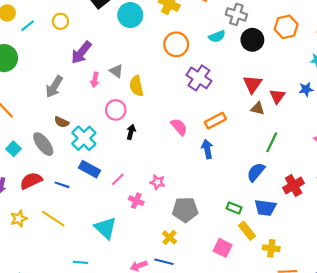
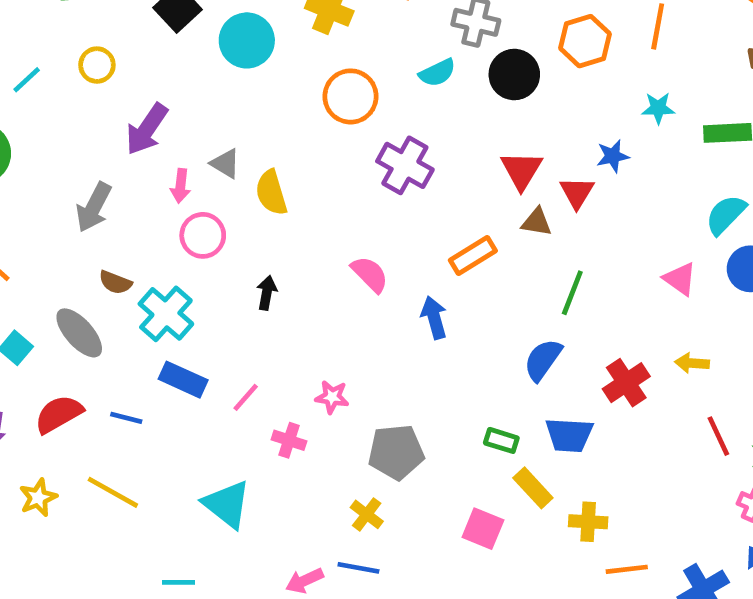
blue star: (306, 89) -> (613, 156), moved
pink circle: (116, 110) -> (203, 235), moved
orange rectangle: (215, 121) -> (473, 256), moved

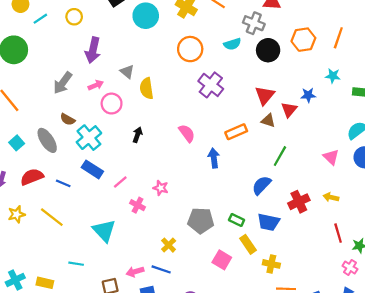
purple arrow: (147, 129) -> (93, 50), turned -30
pink arrow: (181, 186) -> (96, 85), moved, turned -128
gray pentagon: (396, 452) -> (201, 220), moved

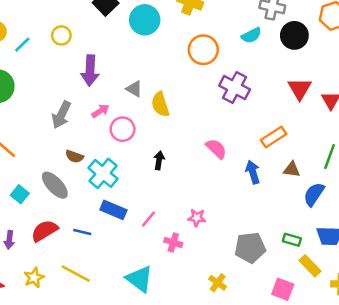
brown triangle: (268, 121) -> (292, 170), moved

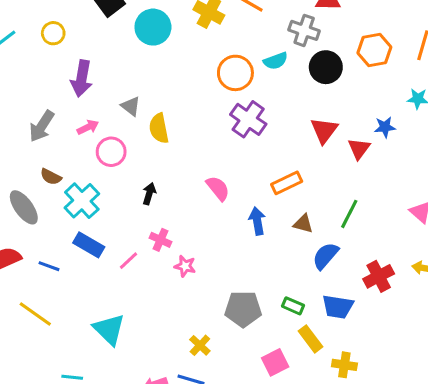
orange circle: (203, 50) -> (235, 73), moved
pink cross: (173, 242) -> (160, 240), moved
pink square: (283, 289) -> (275, 362), turned 35

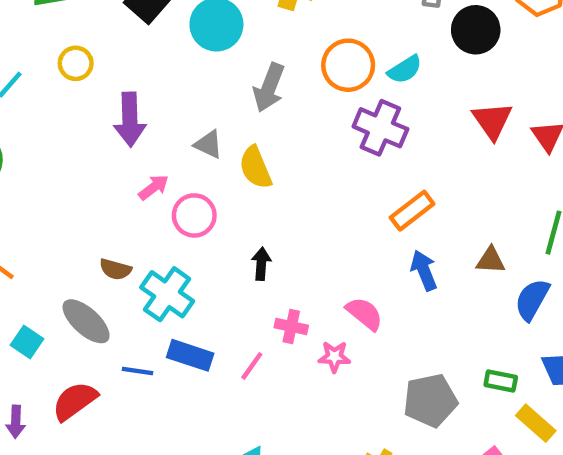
cyan semicircle: (276, 61) -> (405, 69), moved
gray arrow: (42, 126) -> (269, 88), moved
orange rectangle: (287, 183) -> (412, 211), moved
pink semicircle: (218, 188) -> (364, 314), moved
blue line: (49, 266) -> (137, 371), moved

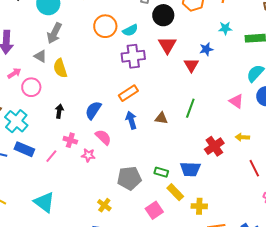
gray arrow: (269, 88) -> (54, 33), moved
red triangle: (492, 121) -> (167, 45), moved
purple cross: (380, 128) -> (133, 56), moved, turned -35
blue semicircle: (532, 300) -> (93, 110), moved

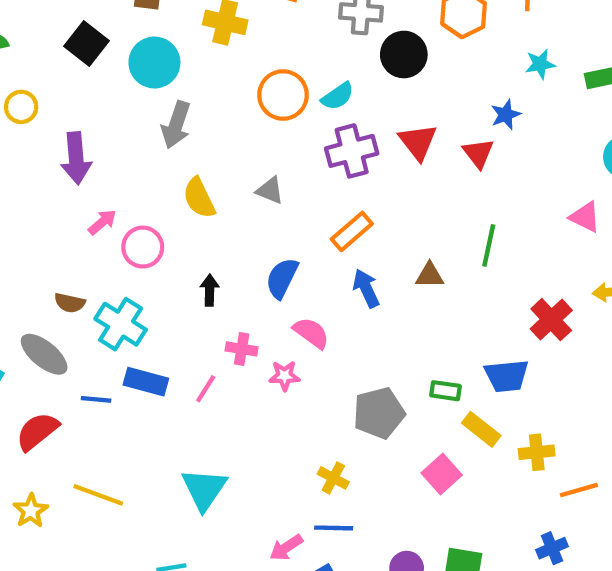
red triangle: (167, 45) -> (418, 142), moved
gray triangle: (40, 56) -> (270, 190), moved
cyan triangle: (44, 202) -> (204, 489), turned 35

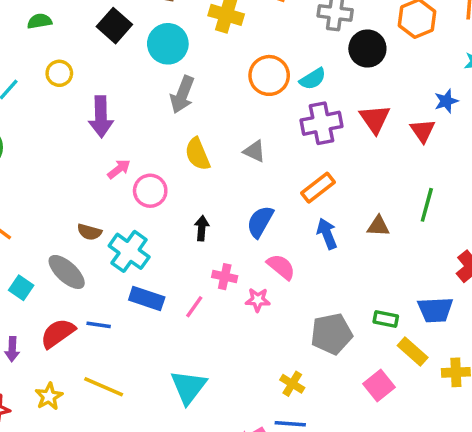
blue line: (96, 399) -> (99, 325), moved

